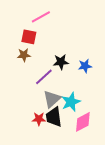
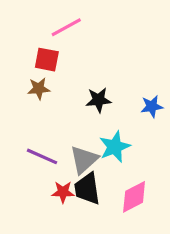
blue star: (85, 66) -> (152, 106), moved
purple line: (44, 77) -> (42, 156), moved, turned 66
cyan star: (71, 102) -> (115, 147), moved

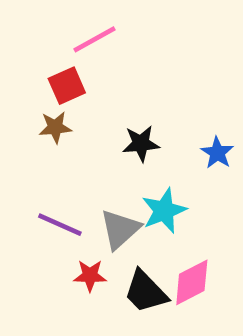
red square: (47, 60) -> (67, 86), turned -35
blue star: (152, 106) -> (217, 153), turned -30
black trapezoid: (87, 189) -> (146, 292), moved, turned -36

